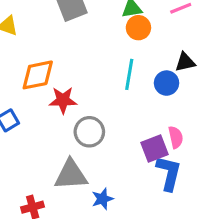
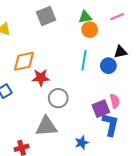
blue star: (102, 199) -> (82, 143), moved

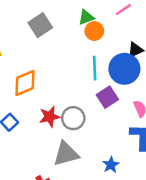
blue circle: (108, 66) -> (124, 69), size x1.6
red star: (41, 78) -> (50, 117), moved
purple square: (101, 109) -> (107, 97), moved

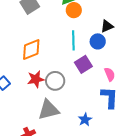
blue circle: (124, 69) -> (98, 41), size x0.6
orange diamond: (25, 83) -> (31, 50), moved

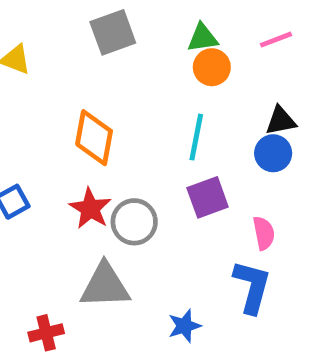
blue circle: (98, 41) -> (273, 153), moved
orange diamond: (31, 50) -> (94, 138), turned -70
red star: (36, 79) -> (90, 208), turned 30

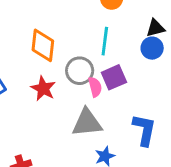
gray circle: (134, 222) -> (80, 71), moved
pink semicircle: (264, 233) -> (95, 87), moved
gray triangle: (105, 286) -> (87, 123), moved

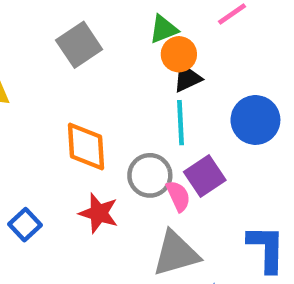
black triangle: (155, 28) -> (187, 78), moved
blue circle: (152, 48) -> (255, 120), size x1.4

